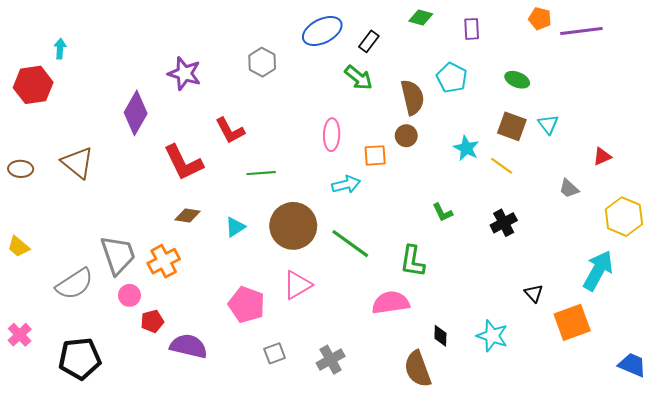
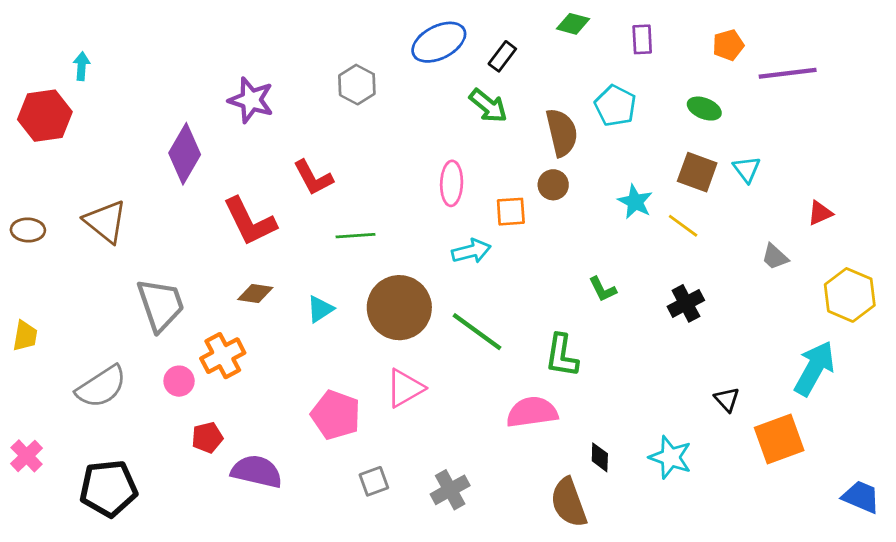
orange pentagon: (540, 19) -> (728, 45), moved, turned -30
purple line: (581, 31) -> (788, 73), moved
yellow trapezoid: (19, 247) -> (25, 336), turned -120
gray trapezoid: (118, 255) -> (161, 305), moved
pink circle: (129, 295) -> (179, 381), moved

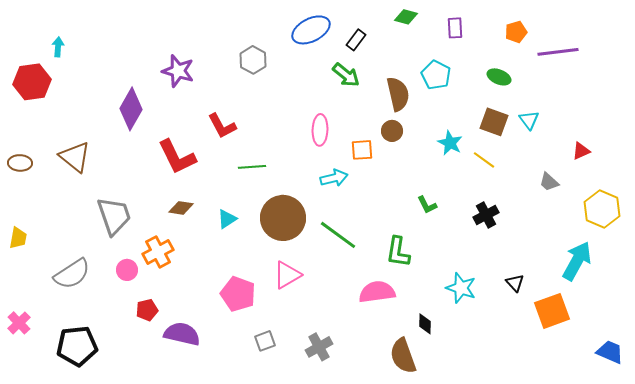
cyan star: (670, 457) -> (461, 288), moved

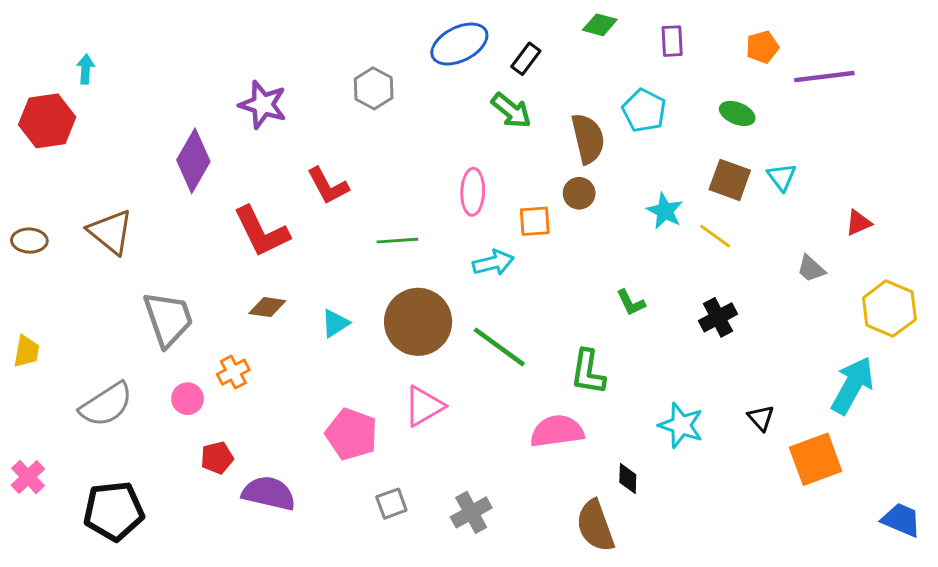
green line: (252, 167) -> (397, 241), moved
orange cross: (158, 252) -> (233, 372), size x0.7

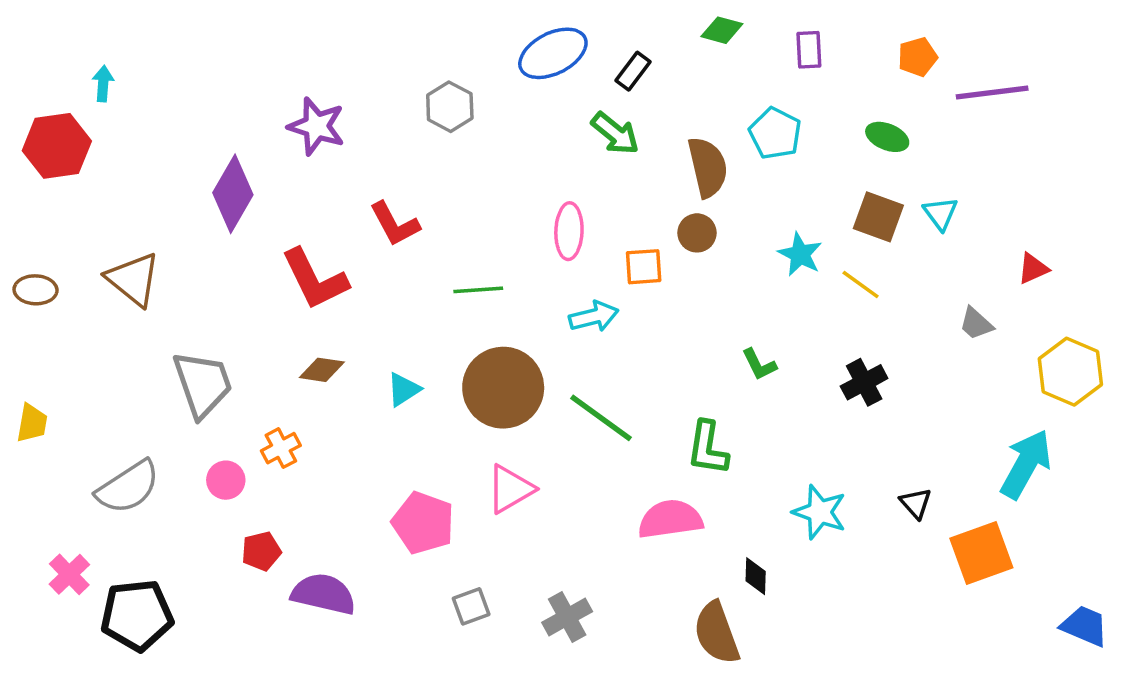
pink cross: (28, 477) -> (69, 574), moved

